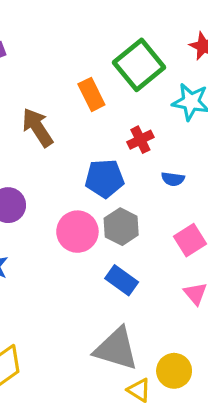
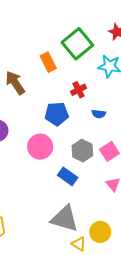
gray hexagon: (121, 227) -> (82, 151), moved

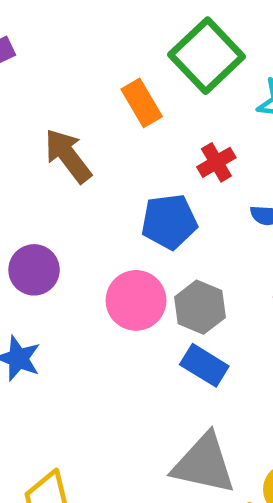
gray hexagon: (82, 151) -> (200, 307), moved

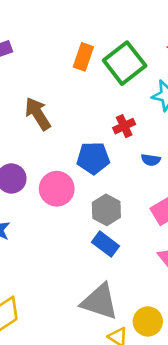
orange rectangle: (142, 103) -> (83, 57), moved, turned 44
pink circle: (136, 300) -> (57, 189), moved

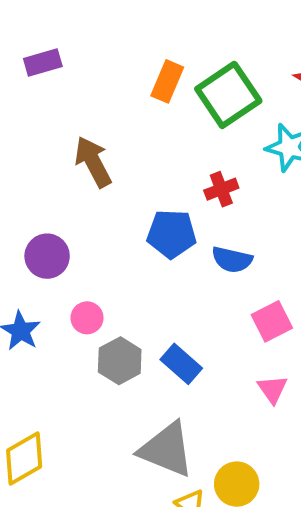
blue semicircle: (151, 160) -> (232, 260), moved, size x1.4
pink circle: (57, 189) -> (87, 318), moved, size x0.6
gray hexagon: (106, 210) -> (120, 361), moved

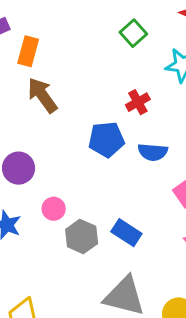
orange rectangle: (167, 81) -> (28, 51), moved
green square: (228, 95) -> (133, 33), size x0.6

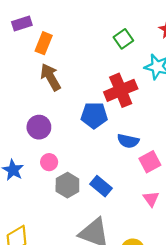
red cross: (138, 102) -> (121, 90), size x1.8
blue semicircle: (153, 152) -> (128, 141), moved
purple circle: (19, 168) -> (39, 127), moved

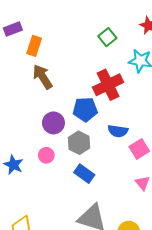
purple circle: (39, 127) -> (53, 123), moved
gray hexagon: (67, 185) -> (79, 143), moved
blue rectangle: (101, 186) -> (84, 174), moved

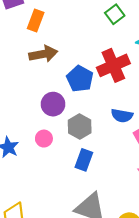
brown arrow: (43, 77) -> (43, 54), turned 110
blue pentagon: (85, 109) -> (80, 79), moved, turned 30
blue rectangle: (84, 174) -> (84, 160), turned 72

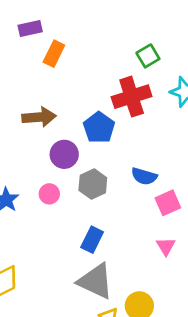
brown arrow: (43, 54) -> (39, 117), moved
red cross: (113, 65) -> (132, 97), moved
blue rectangle: (84, 160) -> (92, 240), moved

